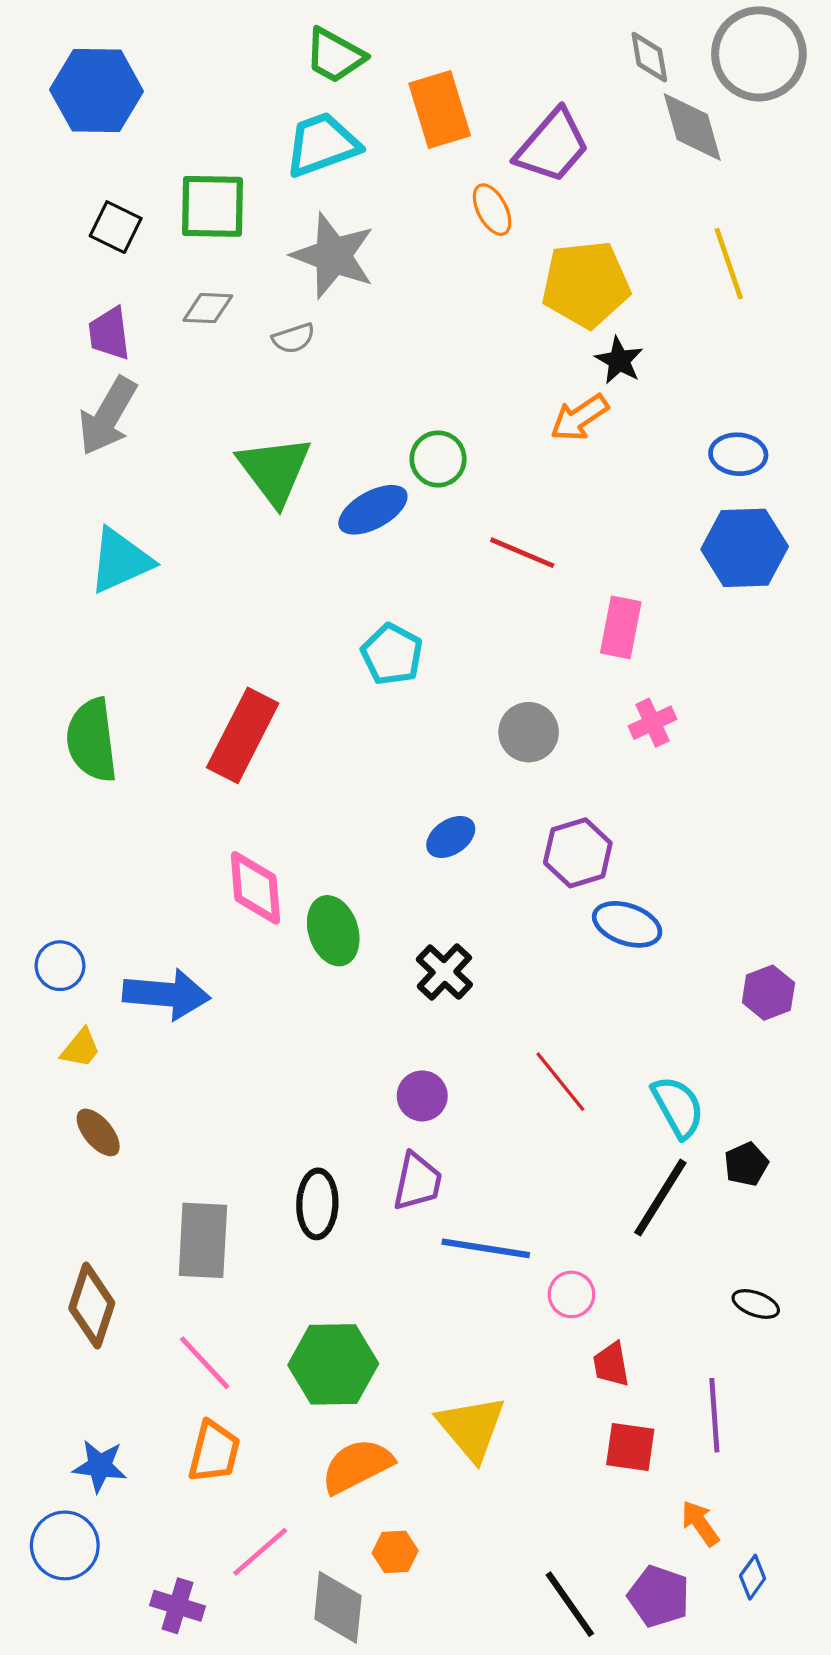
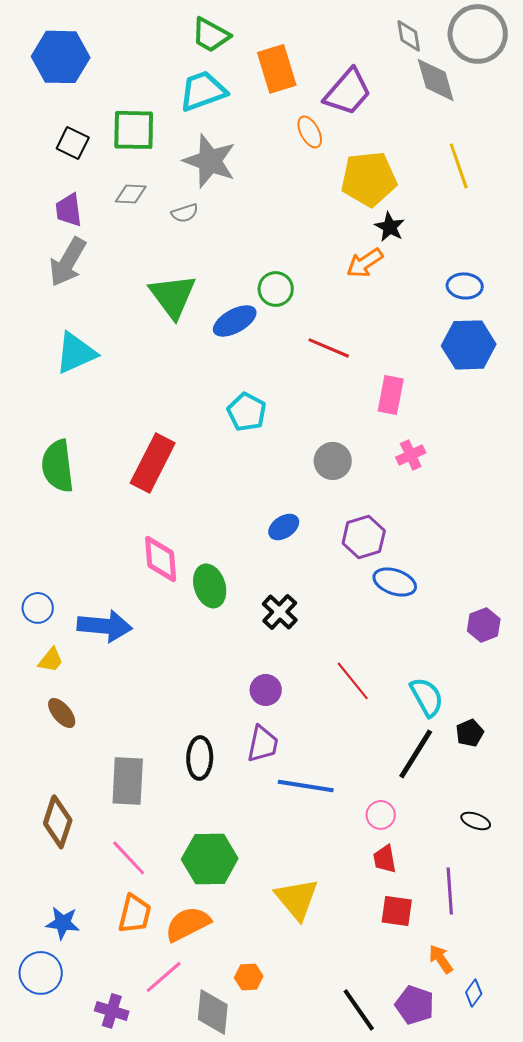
pink circle: (571, 1294) -> (381, 815), moved
orange semicircle: (357, 1466) -> (188, 924), moved

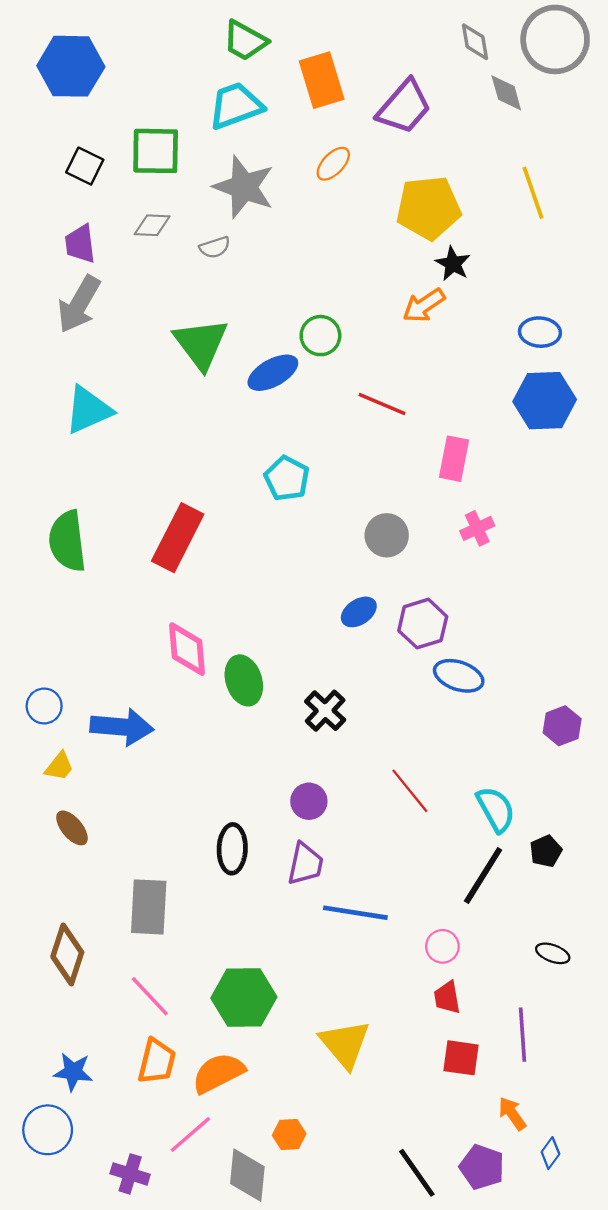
gray diamond: (436, 80) -> (506, 93), size x0.7
orange ellipse: (310, 132) -> (333, 164), moved, turned 72
blue ellipse: (284, 527) -> (359, 612), moved
black ellipse: (200, 758) -> (232, 849), moved

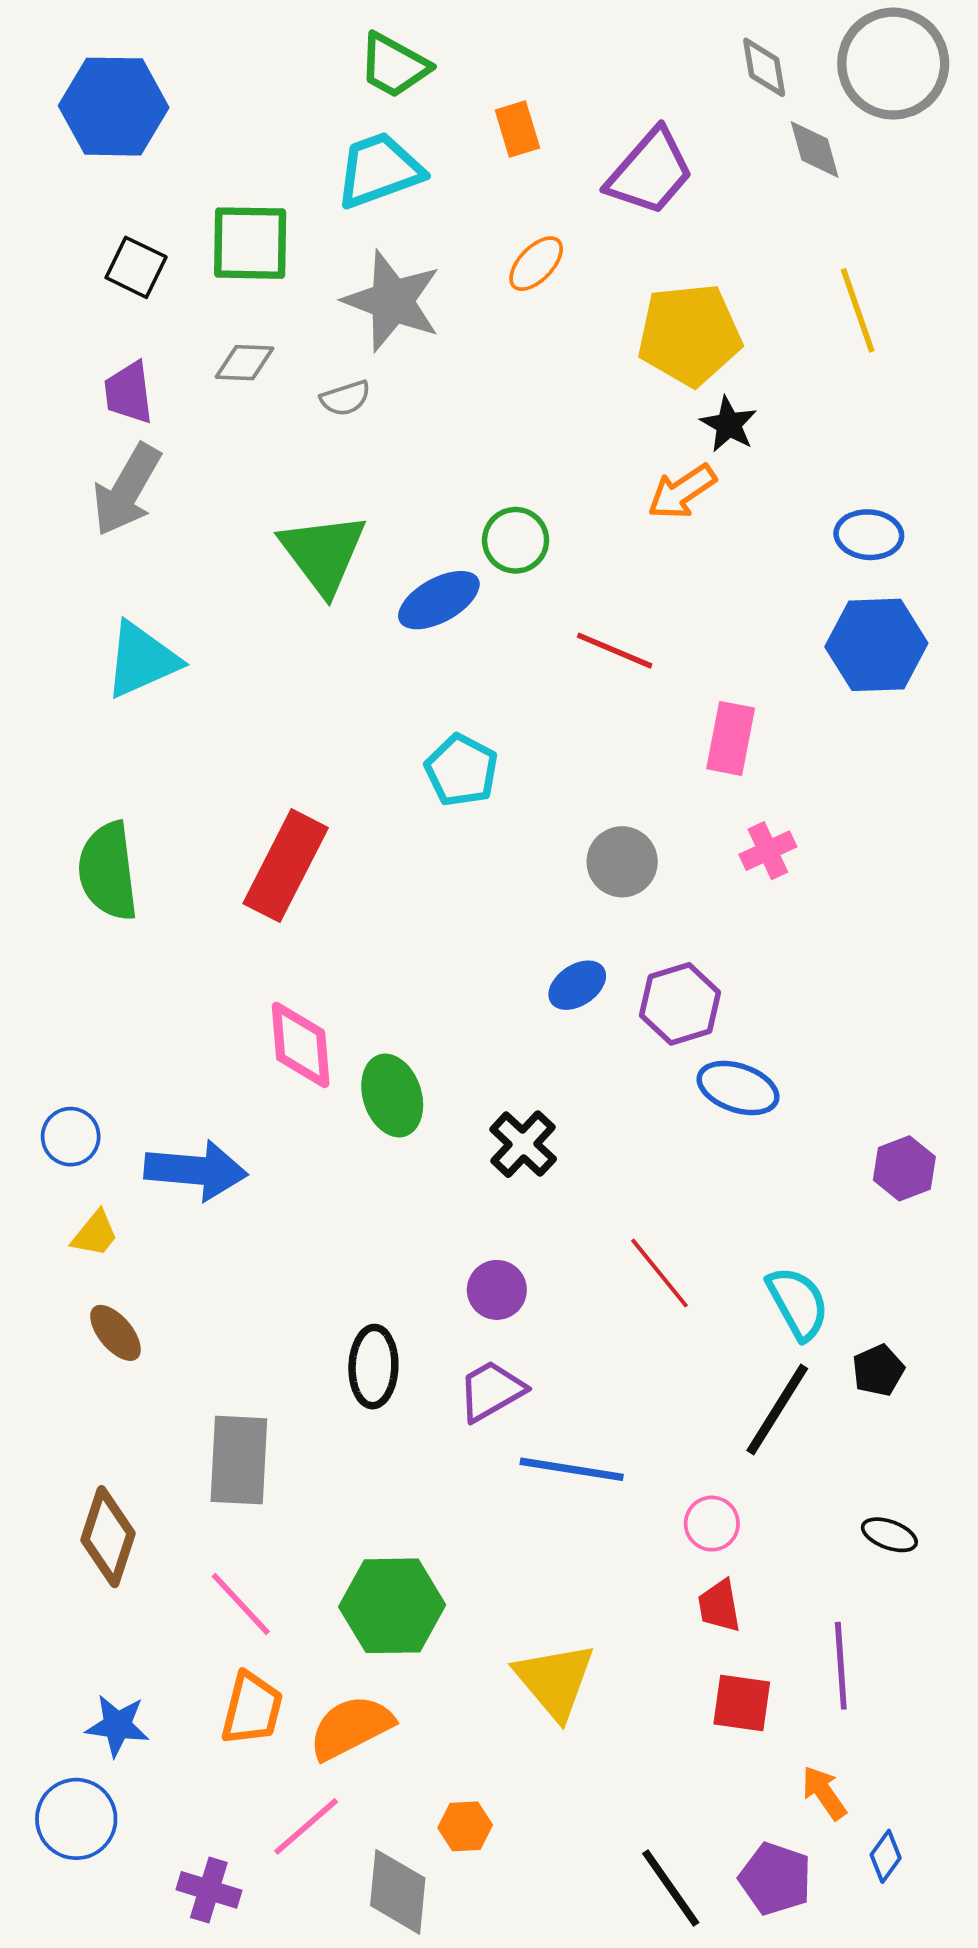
orange rectangle: (322, 80) -> (517, 129), size x0.6
purple trapezoid: (305, 864) -> (491, 1391), turned -132

